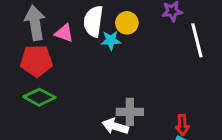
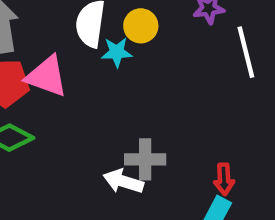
pink triangle: (64, 33) -> (47, 76), moved, size x1.5

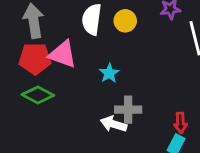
cyan star: (117, 52) -> (109, 73), moved, turned -30

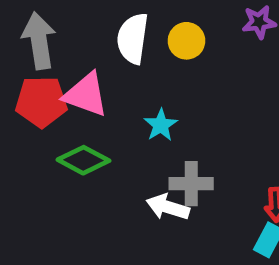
green diamond: (38, 95) -> (83, 160), moved

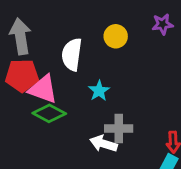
white semicircle: (133, 38) -> (72, 54), moved
pink triangle: (86, 95) -> (43, 89), moved

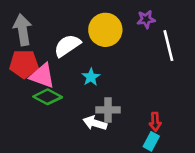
yellow circle: (116, 36) -> (105, 30), size x1.6
white semicircle: (72, 54) -> (67, 46), turned 48

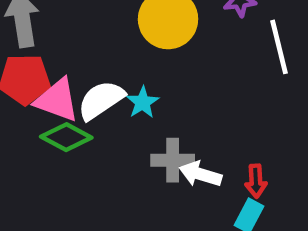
white semicircle: (67, 46) -> (101, 100), moved
white arrow: (95, 123) -> (200, 174), moved

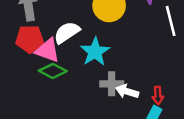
white semicircle: (101, 100) -> (67, 32), moved
cyan star: (143, 102) -> (95, 52), size x1.6

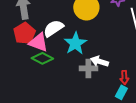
red pentagon: (30, 39) -> (24, 33), turned -30
white arrow: (127, 91) -> (99, 61), moved

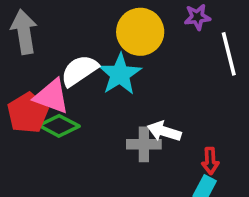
red pentagon: (24, 33) -> (28, 113), moved
cyan star: (75, 43) -> (120, 74), moved

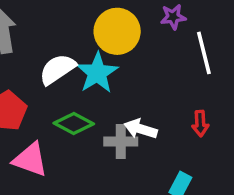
pink triangle: (52, 96) -> (30, 160), moved
green diamond: (59, 126) -> (74, 123), moved
red arrow: (210, 161) -> (200, 123), moved

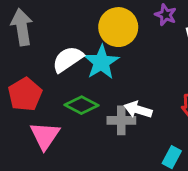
purple star: (173, 17) -> (166, 15), turned 30
pink triangle: (30, 160) -> (45, 136), turned 44

